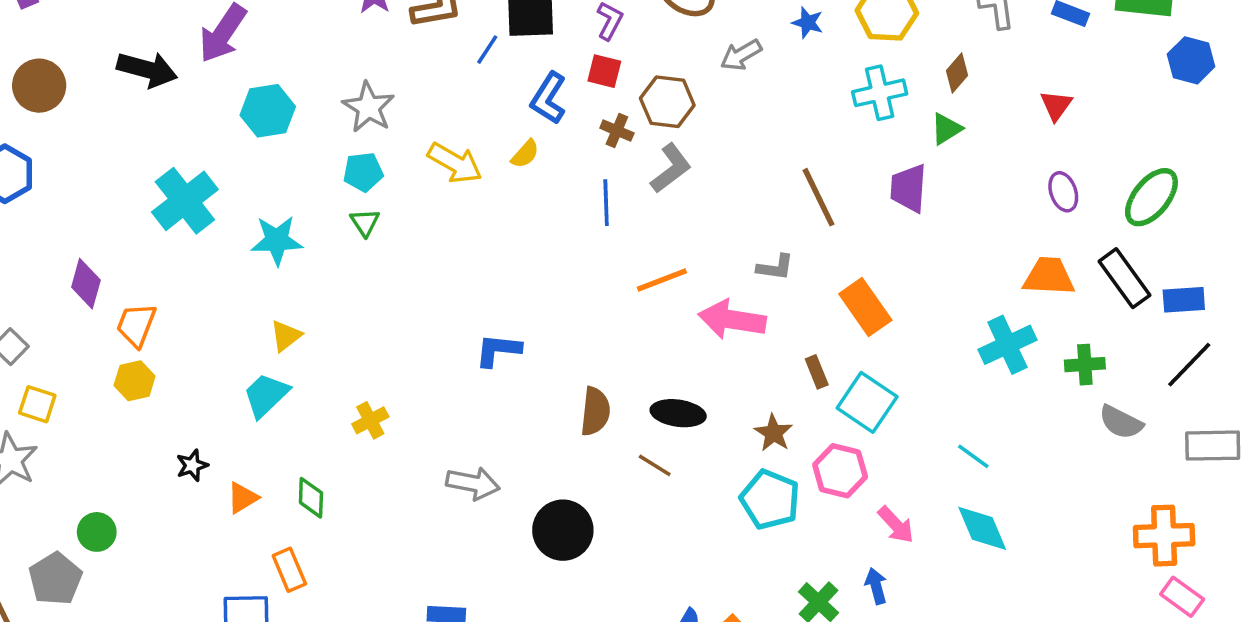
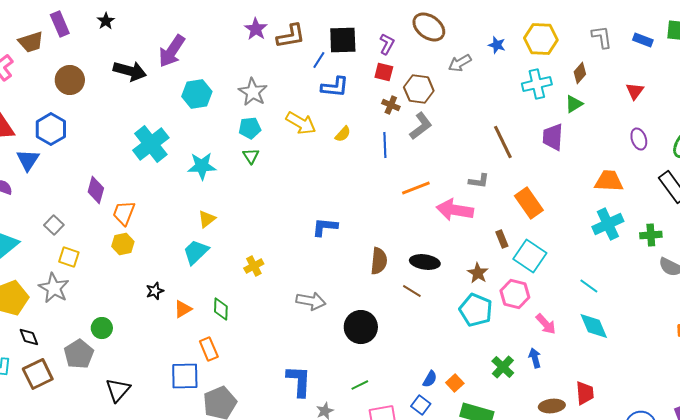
blue L-shape: (549, 98) -> (335, 87), moved, turned -116
yellow semicircle: (525, 154) -> (343, 134), moved
orange trapezoid: (1049, 276) -> (609, 181), moved

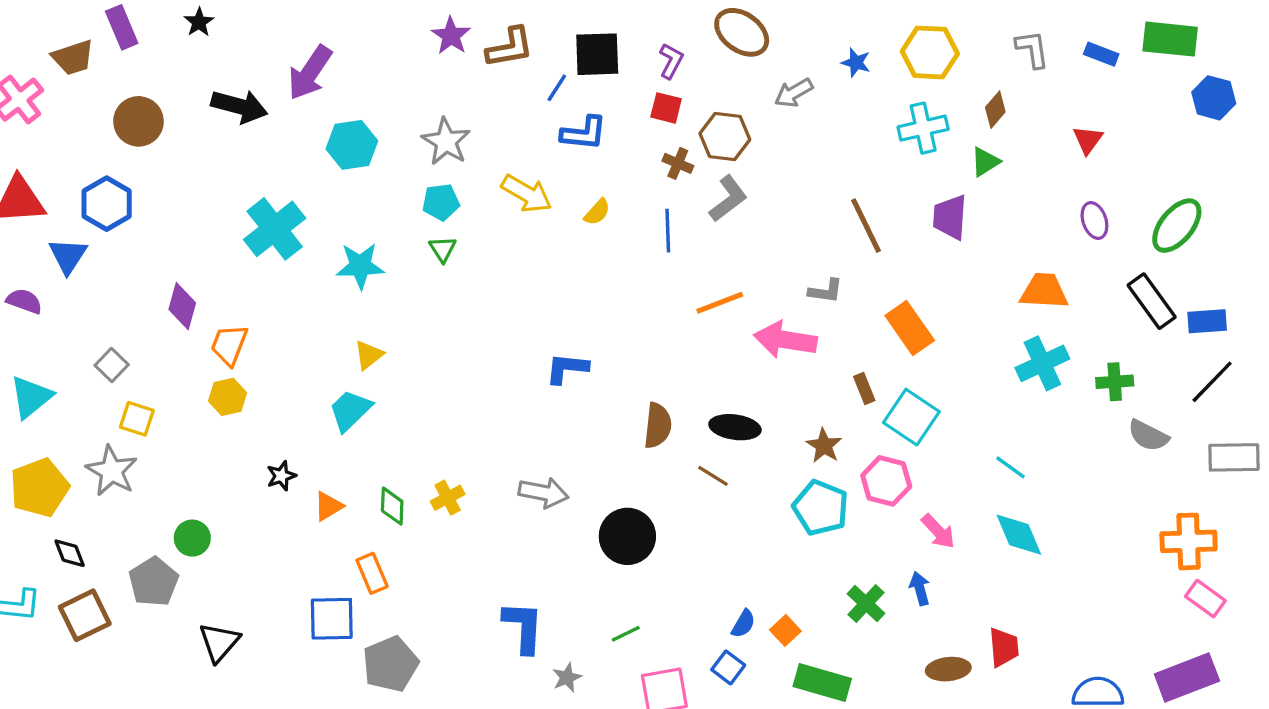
yellow cross: (254, 266) -> (448, 498), moved

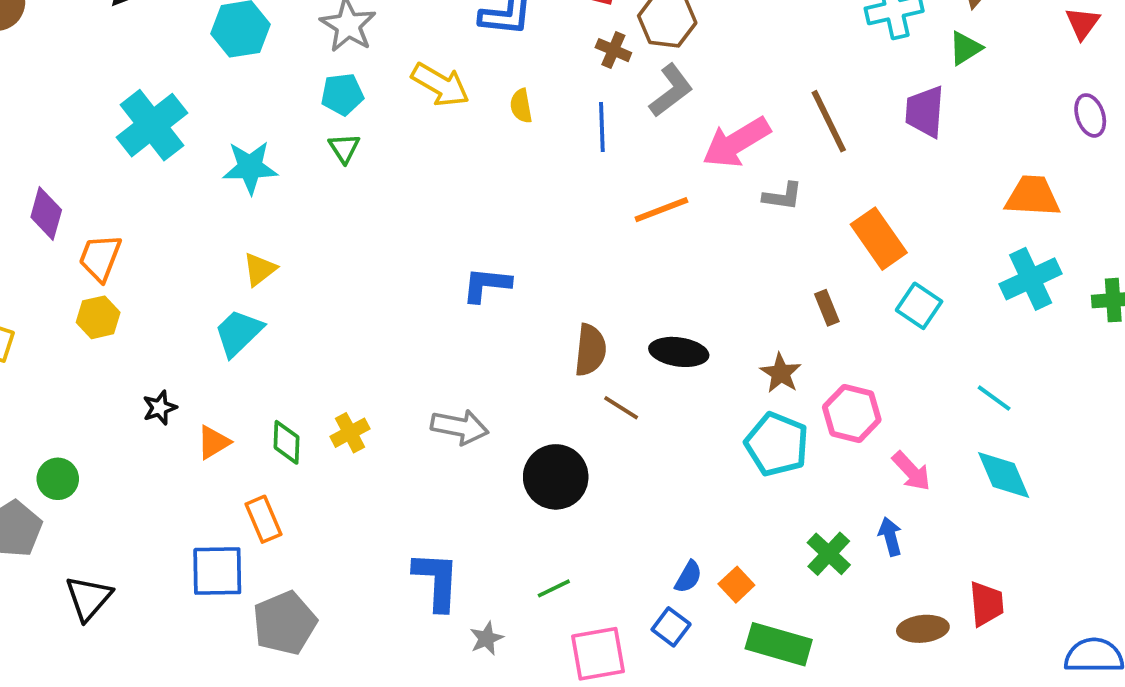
yellow semicircle: (597, 212) -> (521, 106), turned 128
pink arrow: (785, 340) -> (736, 142), moved, turned -40
cyan square: (911, 417) -> (919, 306), moved, size x0.7
brown line: (713, 476) -> (621, 408), moved

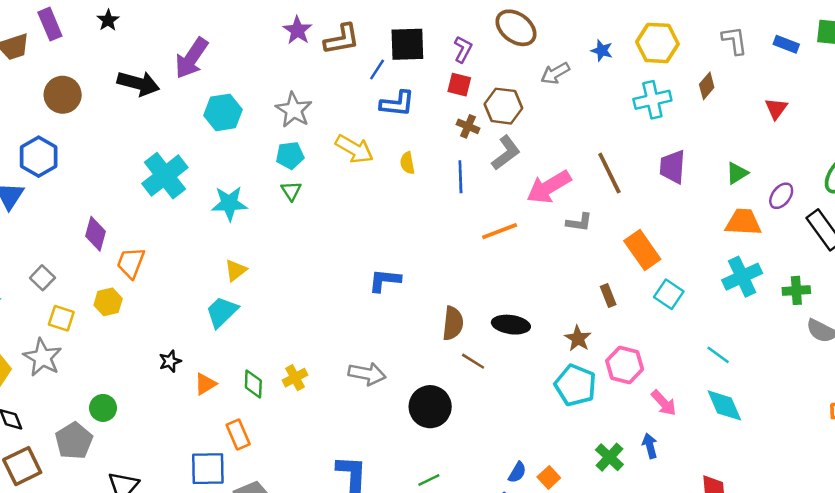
green triangle: (965, 48) -> (737, 173), moved
purple ellipse: (1090, 115) -> (781, 196), moved, turned 56
yellow hexagon: (98, 317) -> (108, 302), moved

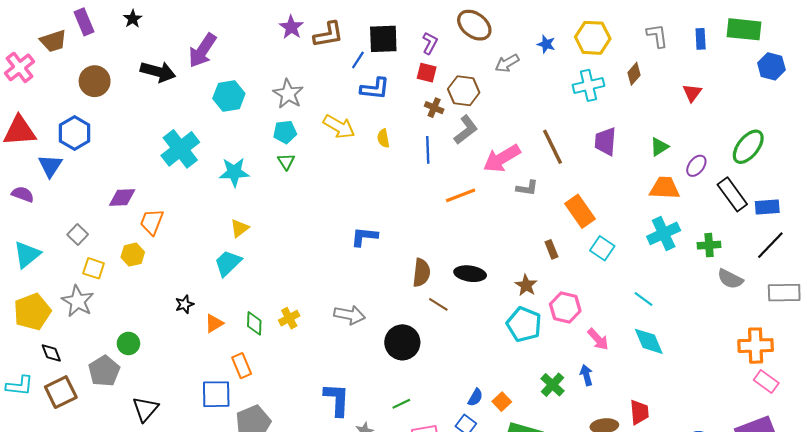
blue rectangle: (786, 44) -> (701, 39), turned 66
purple diamond: (95, 234) -> (122, 198), turned 72

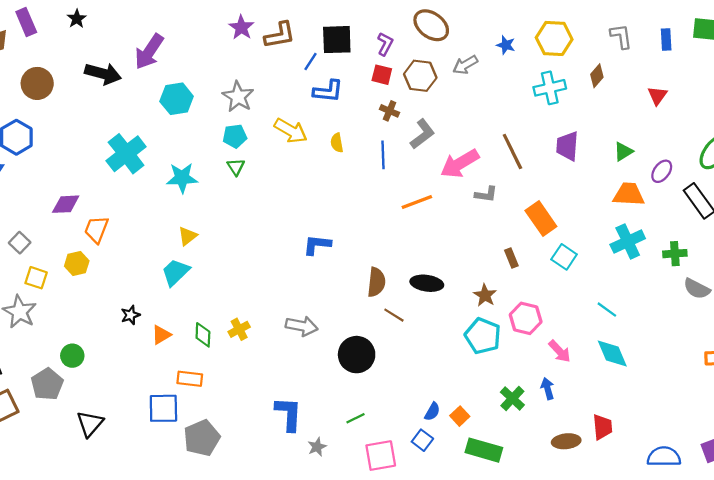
brown hexagon: (464, 91) -> (420, 76), moved
orange rectangle: (242, 366) -> (190, 379), turned -60

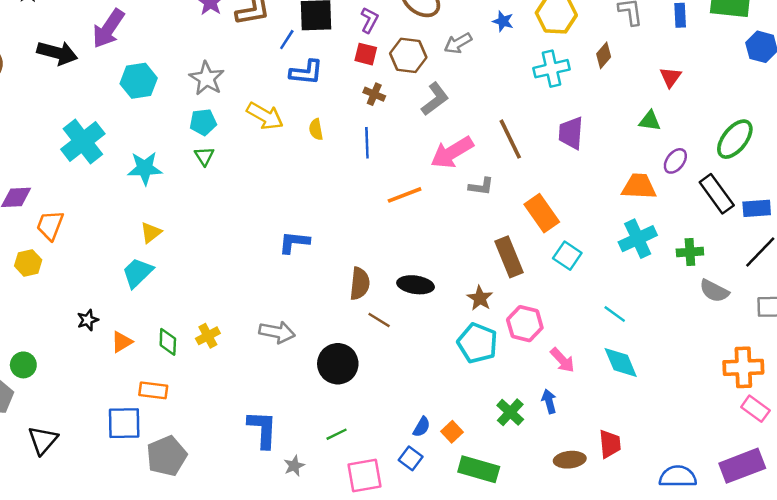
gray L-shape: (422, 134) -> (435, 99), moved
green triangle: (623, 152) -> (650, 121), moved, turned 40
brown rectangle: (511, 258) -> (509, 257), size x1.8

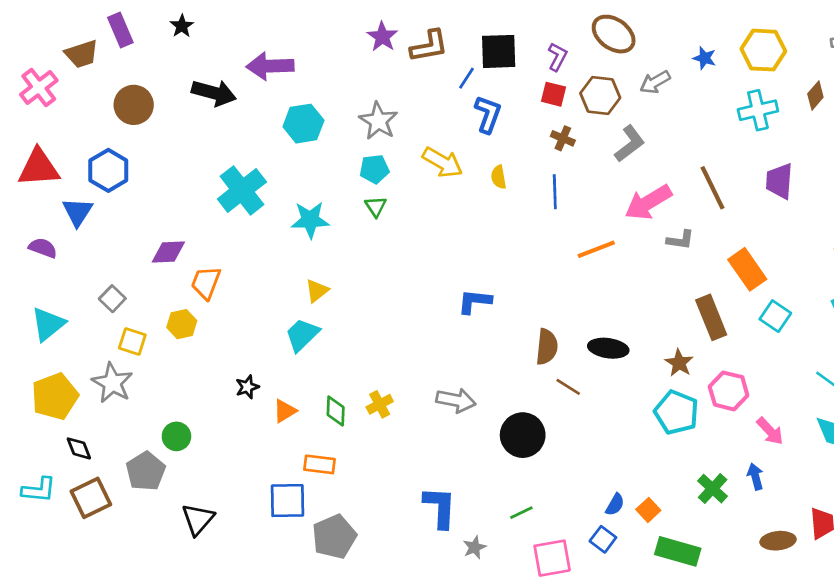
purple arrow: (108, 29) -> (270, 66), turned 54
blue L-shape: (306, 72) -> (488, 114), turned -76

